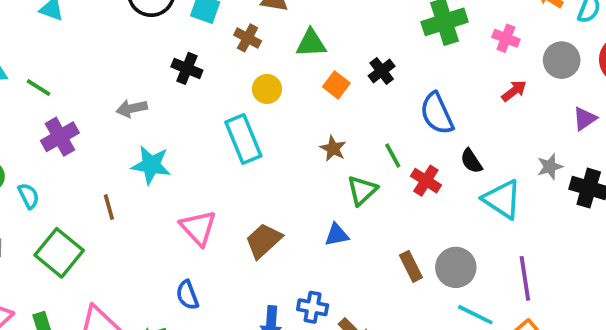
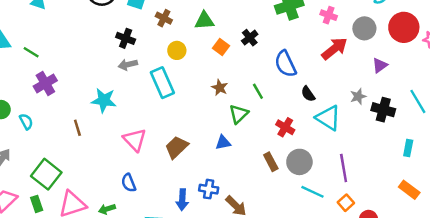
red arrow: (514, 91) -> (334, 49), size x1.6
gray arrow: (132, 108) -> (128, 65), moved
red cross: (426, 181) -> (285, 127), moved
green square: (59, 253) -> (46, 174), moved

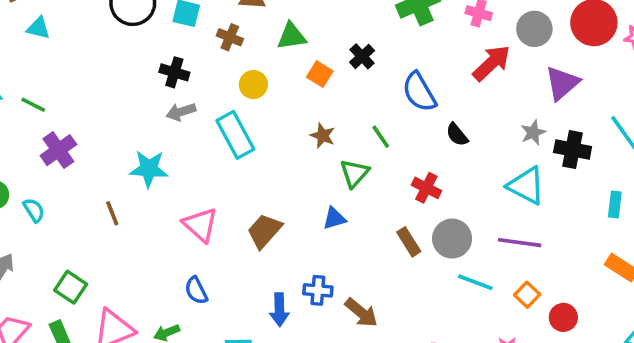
purple triangle: (380, 65) -> (562, 83), size x1.5
cyan triangle: (328, 118) -> (526, 186), moved
purple line: (344, 168) -> (520, 243), turned -68
green square: (46, 174) -> (71, 287), size x0.7

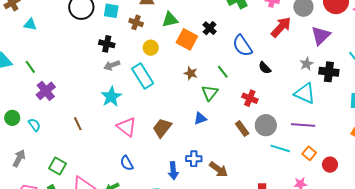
orange square: (320, 74) -> (187, 39), size x1.5
green line: (33, 105) -> (30, 67), turned 32
cyan star: (149, 169) -> (111, 97), moved, turned -30

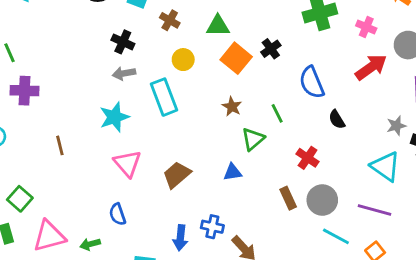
purple cross: (46, 91) -> (25, 91), turned 30

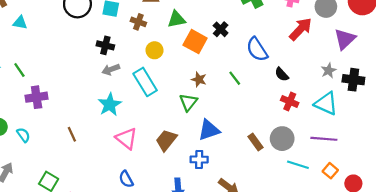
green triangle: (253, 139) -> (188, 102), moved
red cross: (308, 158) -> (290, 101), moved
blue triangle: (233, 172) -> (209, 130), size x1.5
blue cross: (212, 227) -> (199, 160), moved

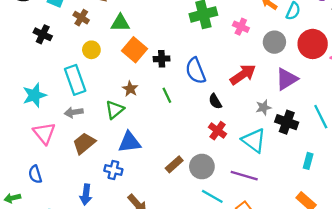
black cross: (221, 29) -> (162, 59), moved, turned 32
red arrow: (301, 29) -> (243, 74), moved
gray arrow: (111, 69) -> (74, 112), moved
brown rectangle: (256, 142) -> (174, 164), turned 72

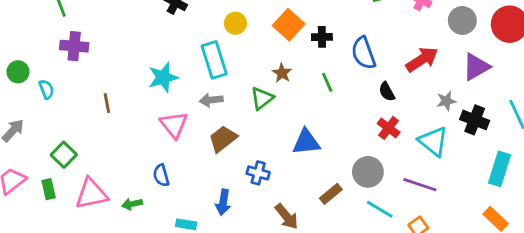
blue triangle: (129, 142) -> (306, 142), moved
cyan rectangle: (308, 161) -> (500, 169), size x1.6
brown rectangle: (174, 164) -> (331, 194), moved

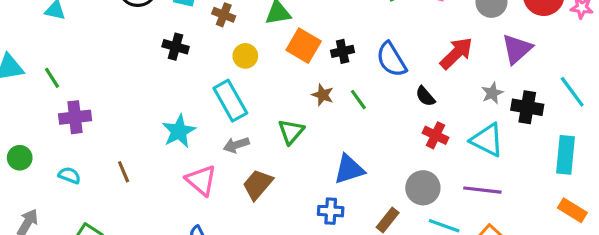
brown star: (282, 73) -> (323, 95), moved
cyan semicircle: (46, 89) -> (69, 175), moved, turned -36
blue cross: (258, 173) -> (331, 211), moved

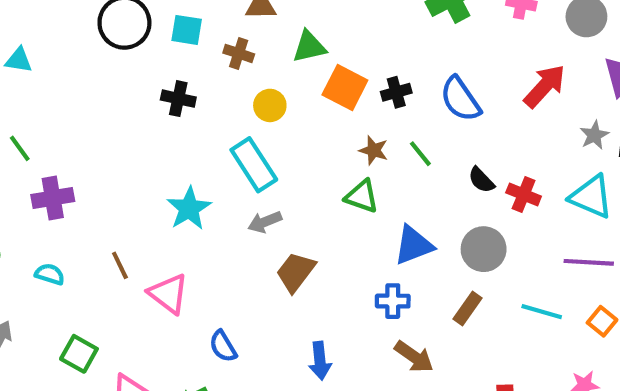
black semicircle: (425, 96) -> (481, 180), moved
green triangle: (291, 132) -> (362, 196), moved, turned -48
pink triangle: (201, 180) -> (169, 294), moved
gray circle: (423, 188) -> (484, 249), moved

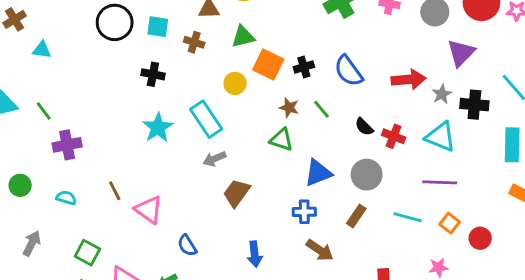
red arrow: (545, 86) -> (409, 79), moved, turned 44
yellow circle: (270, 105) -> (235, 83), moved
cyan star: (189, 208) -> (158, 128), moved

